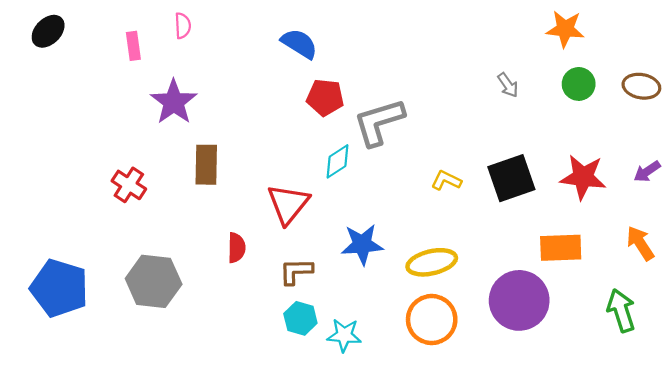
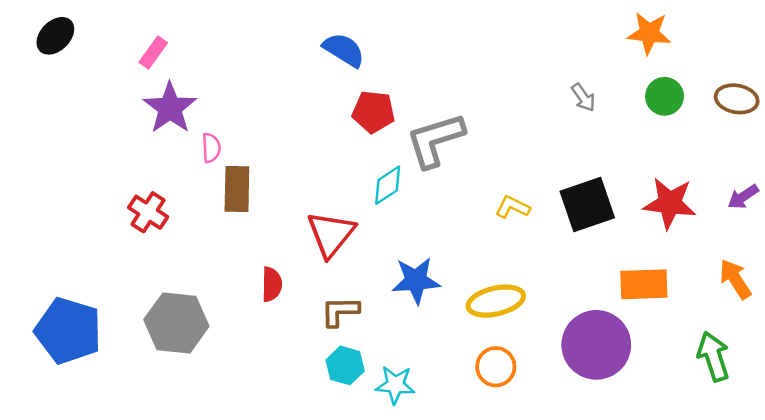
pink semicircle: (183, 26) -> (211, 148), moved
pink rectangle: (133, 46) -> (153, 53), turned 44
purple star: (174, 102) -> (170, 108), moved
orange circle: (432, 320) -> (496, 367), size x0.7

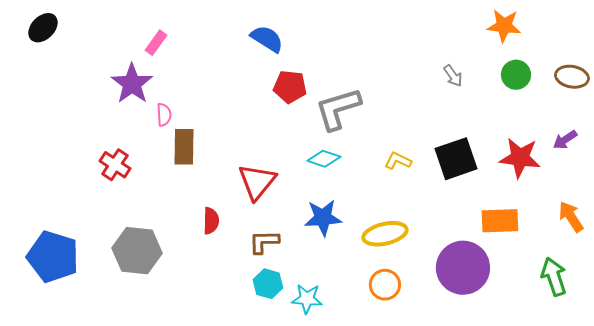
pink rectangle: (153, 53) -> (156, 43), moved
cyan diamond: (388, 185) -> (324, 159), moved, turned 52
purple arrow: (743, 197) -> (565, 140), moved

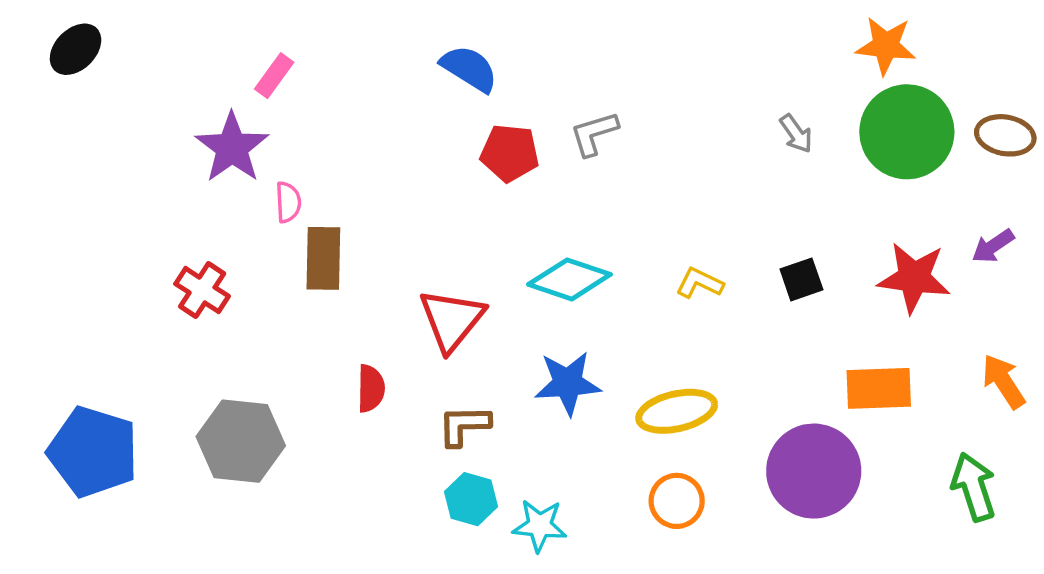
green circle: (516, 75) -> (907, 132), size x1.8
gray L-shape: (338, 109) -> (594, 134), moved, size x0.6
cyan diamond: (324, 159) -> (569, 279), size x1.4
black square: (456, 159) -> (801, 279), size x0.6

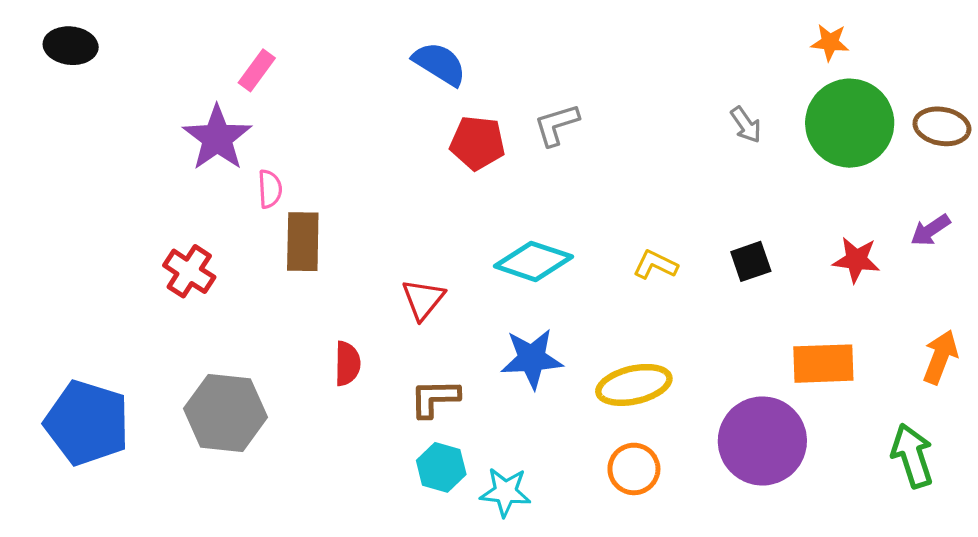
orange star: (886, 46) -> (830, 42), size x0.7
black ellipse: (76, 49) -> (71, 46), turned 51
red star: (914, 278) -> (856, 260), size x0.7
red triangle: (452, 320) -> (423, 299), size x0.7
orange arrow: (1004, 381) -> (940, 357), turned 54

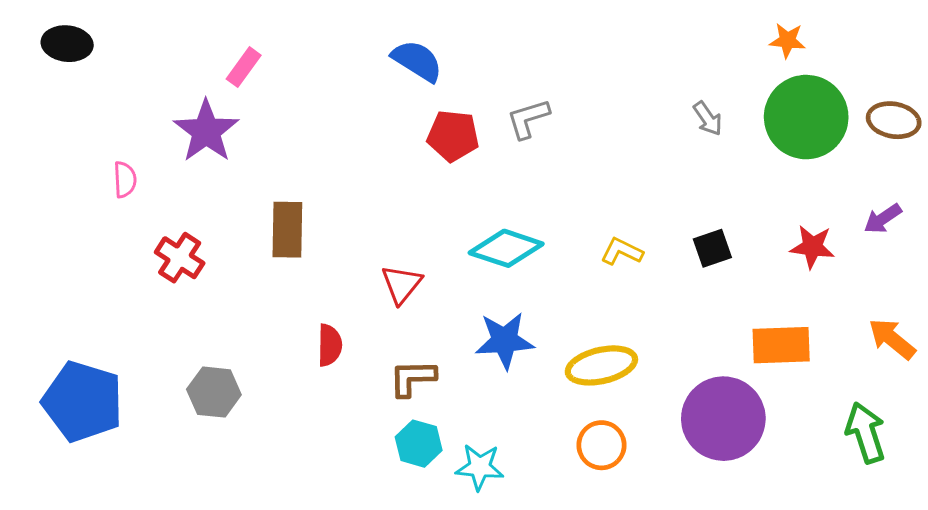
pink semicircle: (270, 189) -> (125, 180), moved
orange arrow: (940, 357) -> (892, 339), turned -72
gray hexagon: (225, 413) -> (214, 392), size x0.7

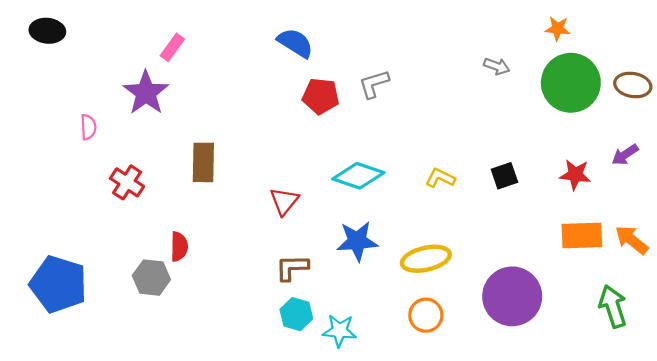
gray arrow: (708, 119) -> (497, 66), moved, turned -35
red semicircle: (330, 345) -> (179, 247), moved
orange rectangle: (781, 345) -> (582, 236), moved

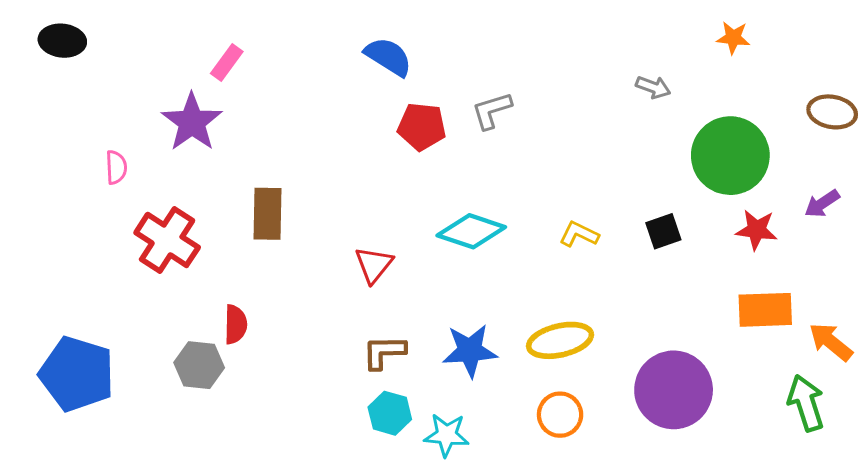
green circle: (571, 83) -> (730, 156), moved
red cross: (127, 182) -> (167, 240), size x1.4
orange arrow: (632, 240) -> (831, 342), moved
blue star: (357, 241) -> (470, 351), moved

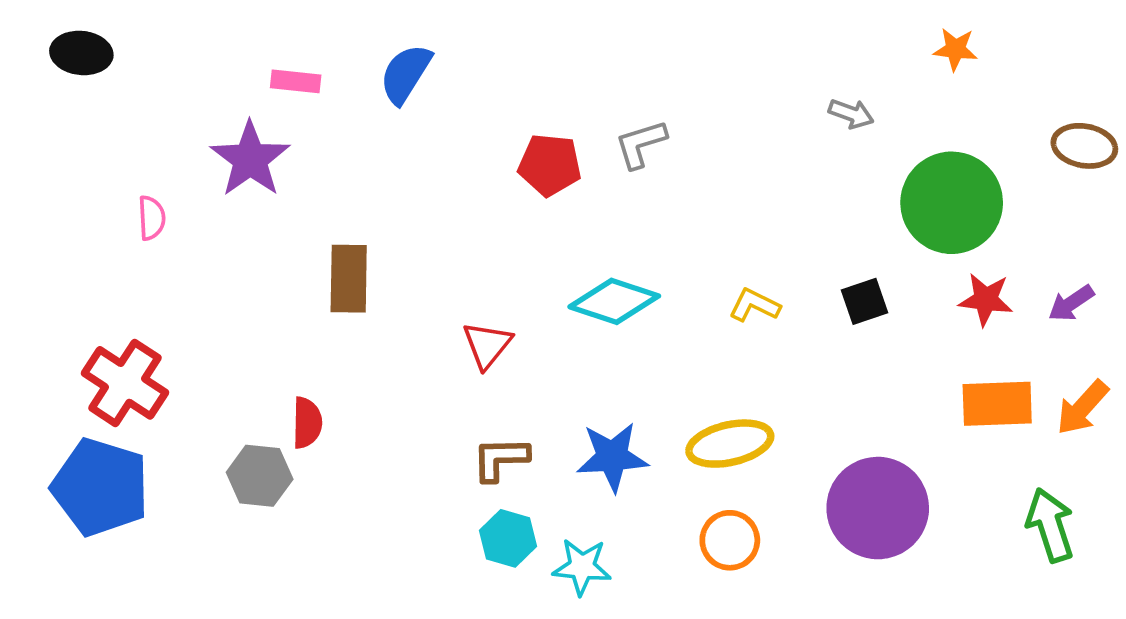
blue semicircle: (388, 57) -> (406, 74), moved, turned -90
pink rectangle: (227, 62) -> (296, 81), turned 60
purple arrow: (822, 204) -> (1071, 303), moved
red cross: (167, 240) -> (125, 383), moved
orange arrow: (831, 342) -> (1082, 408), moved, turned -87

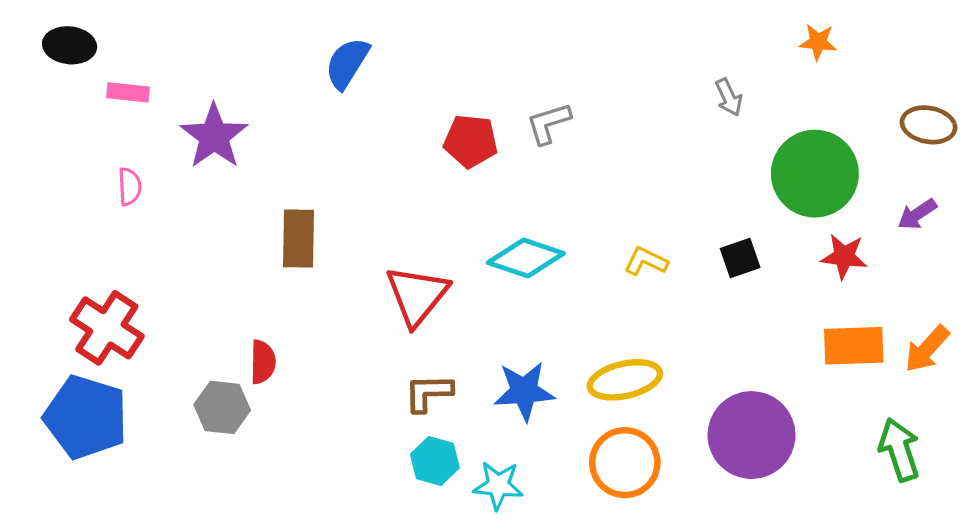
pink rectangle: (296, 81) -> (128, 92), moved
gray arrow: (851, 114) -> (729, 97), turned 45
purple arrow: (1071, 303) -> (917, 214), moved
red triangle: (487, 345) -> (417, 295), size x1.5
orange circle: (730, 540) -> (625, 463), size x1.4

